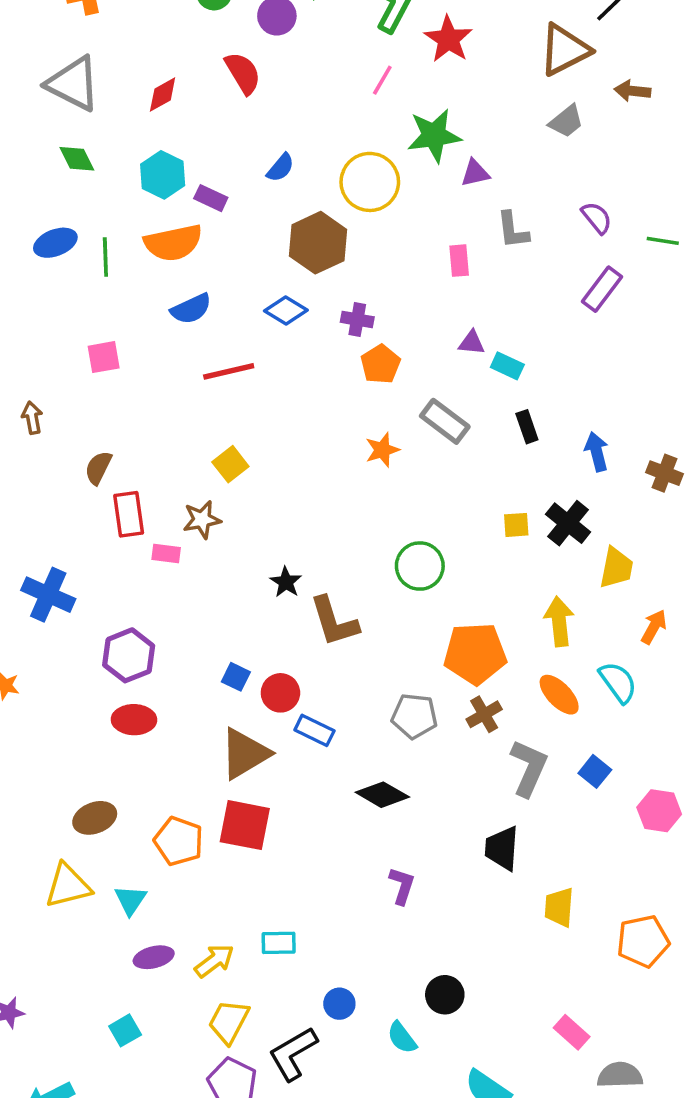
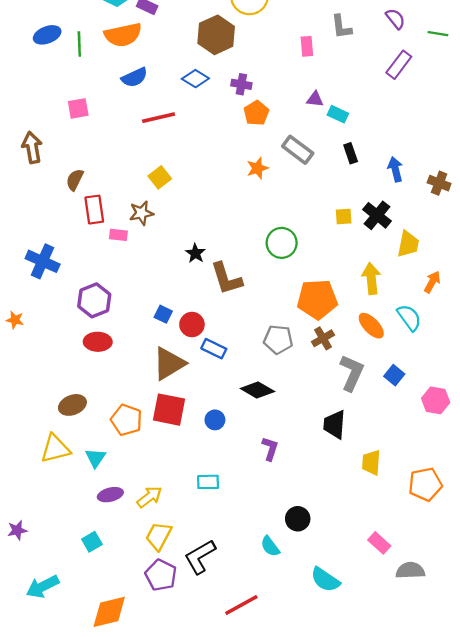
brown arrow: (32, 418) -> (32, 148), size x1.5
cyan rectangle: (279, 943) -> (208, 482), moved
blue circle: (339, 1004) -> (215, 420), moved

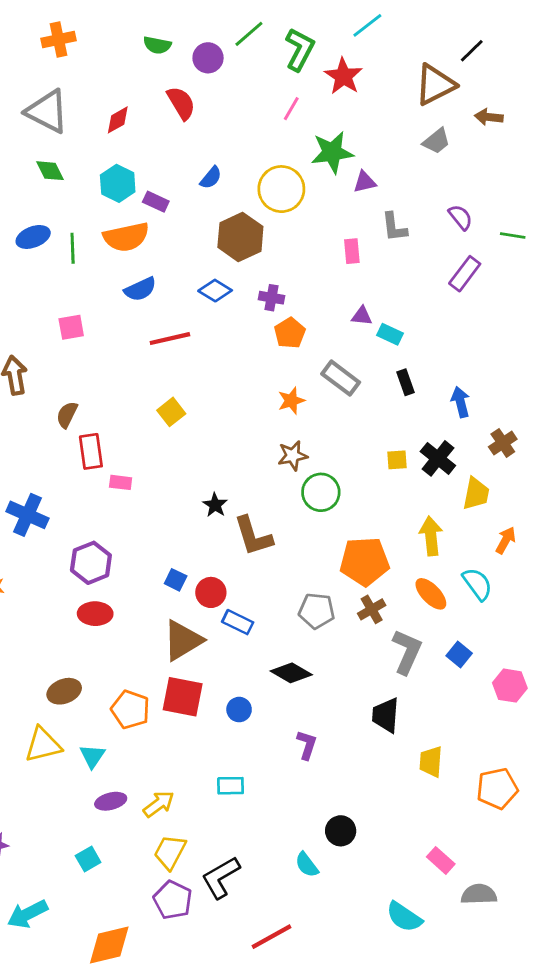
brown cross: (439, 183) -> (503, 443), moved, turned 35
brown star: (141, 213) -> (293, 456), moved
cyan semicircle: (325, 580) -> (404, 917), moved

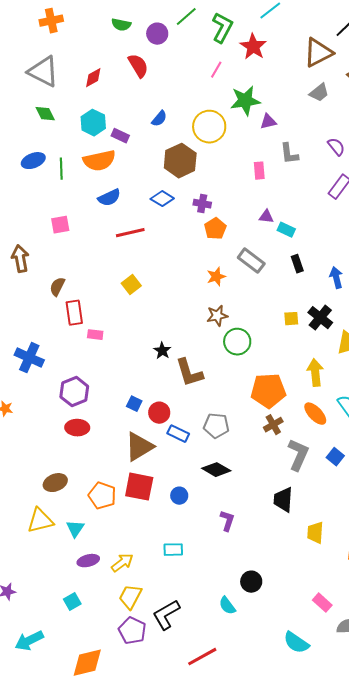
gray pentagon: (317, 611) -> (216, 426), moved

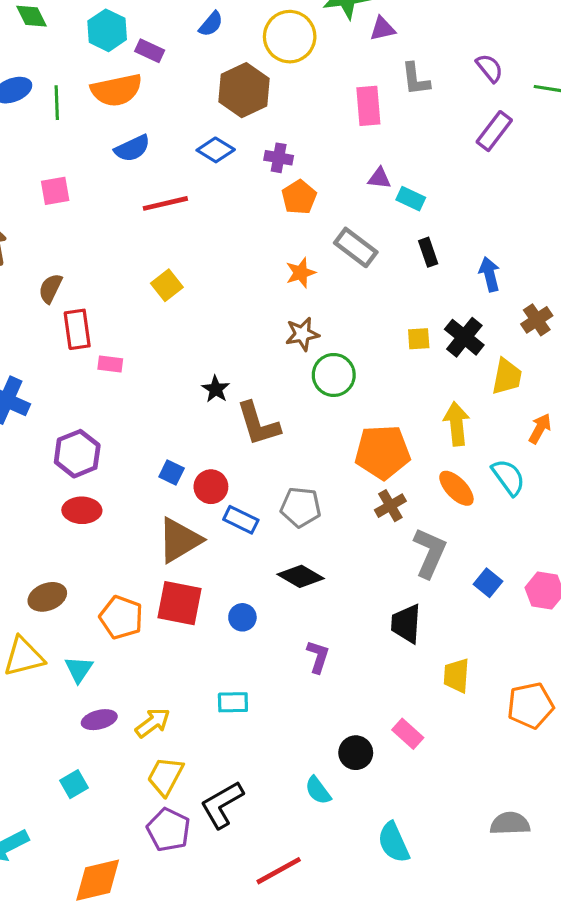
pink rectangle: (259, 171) -> (368, 106), size x1.4
blue square: (335, 457) -> (488, 583), moved
pink rectangle: (322, 603) -> (408, 734), moved
cyan semicircle: (296, 643) -> (394, 842), moved, turned 32

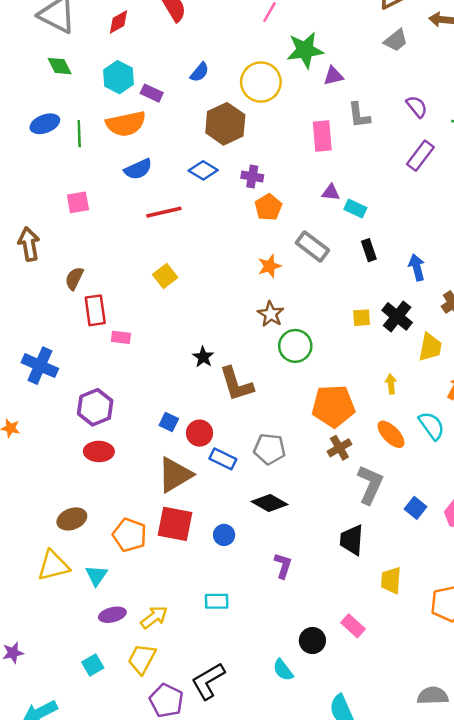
brown star: (302, 334) -> (271, 314), turned -30
yellow arrow: (456, 424) -> (391, 384), size x0.6
yellow trapezoid: (165, 776) -> (142, 659), moved

